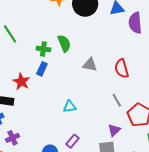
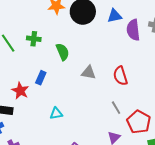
green cross: (43, 49) -> (34, 39), moved
cyan triangle: (70, 107) -> (56, 113), moved

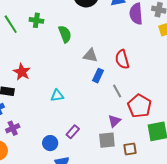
blue rectangle: (41, 78) -> (98, 76), moved

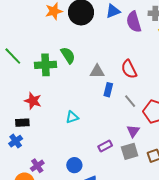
green cross: (36, 20) -> (45, 65), moved, size x1.5
purple cross: (13, 128) -> (37, 166), moved
purple rectangle: (73, 132) -> (105, 146), moved, turned 32

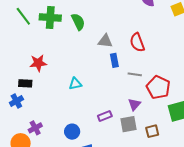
green cross: (45, 65) -> (50, 17), moved
blue rectangle: (108, 90) -> (114, 60), turned -32
red star: (33, 101) -> (38, 63), turned -30
gray line: (130, 101) -> (135, 74), turned -48

